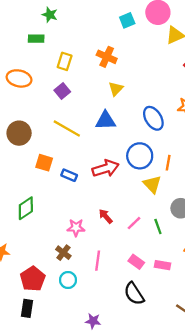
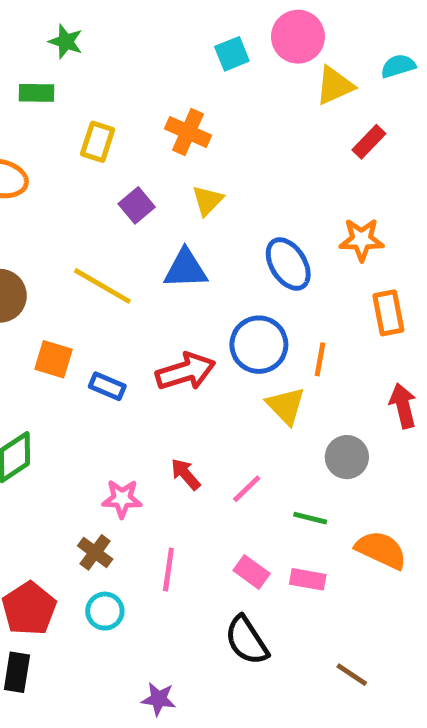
purple square: (62, 91) -> (137, 205), moved
green line: (158, 226) -> (310, 518), moved, turned -56

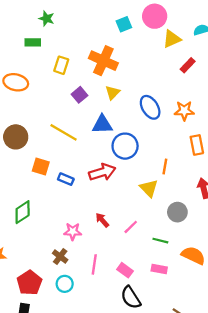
orange cross: (188, 132) -> (103, 61), size x1.4
blue ellipse: (288, 264) -> (150, 107), moved
blue circle: (259, 345) -> (125, 146), moved
pink rectangle: (252, 572) -> (125, 270), moved

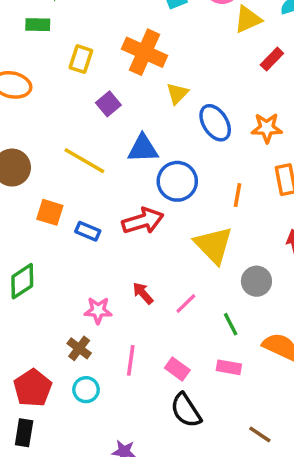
yellow triangle: (112, 93) -> (177, 93), moved
orange line: (165, 167) -> (238, 195), moved
yellow triangle: (149, 188) -> (213, 245), size x1.4
green line: (160, 241) -> (231, 324), turned 49

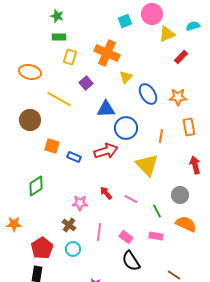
green rectangle: (38, 25) -> (59, 37), moved
yellow line: (84, 161) -> (59, 99), moved
gray circle: (256, 281) -> (180, 195), moved
pink line: (186, 304) -> (131, 199), turned 72

